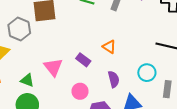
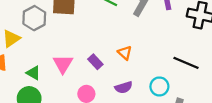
purple semicircle: (114, 79) -> (124, 87), turned 77

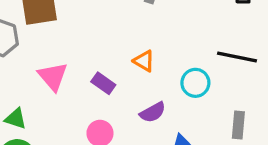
pink triangle: (63, 64) -> (53, 77), moved
cyan circle: (159, 86) -> (195, 83), moved

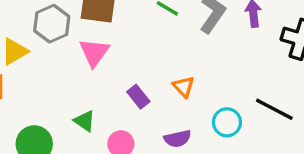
pink triangle: (53, 77) -> (94, 52), moved
green triangle: (16, 119) -> (84, 121), moved

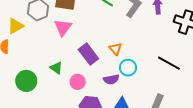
purple rectangle: (138, 97) -> (88, 54), size x1.5
cyan circle: (227, 122) -> (128, 68), moved

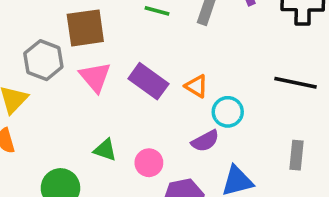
purple rectangle: (88, 54) -> (148, 81), moved

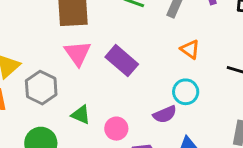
gray hexagon: (43, 60) -> (41, 88), moved
orange triangle: (196, 86) -> (190, 49), moved

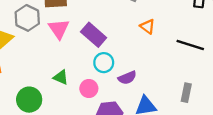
gray hexagon: (41, 88) -> (27, 18), moved
cyan circle: (186, 92) -> (104, 63), moved

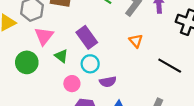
pink triangle: (59, 29) -> (44, 36), moved
green triangle: (61, 77) -> (61, 56), moved
green circle: (29, 100) -> (27, 62), moved

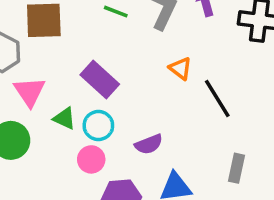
cyan circle: (90, 64) -> (98, 126), moved
black line: (170, 66) -> (217, 98), moved, turned 40

